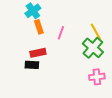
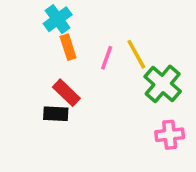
yellow line: (96, 32) -> (136, 54), moved
red rectangle: (38, 53) -> (66, 93), turned 56

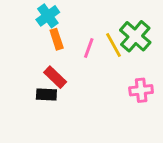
green cross: (163, 84) -> (135, 36), moved
pink cross: (170, 135) -> (141, 90), moved

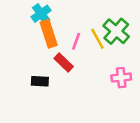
orange rectangle: (57, 39) -> (49, 34), size x1.5
red rectangle: (55, 77) -> (64, 63), moved

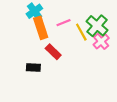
pink line: (76, 41) -> (64, 23), moved, turned 48
pink cross: (121, 78) -> (101, 41), moved, turned -35

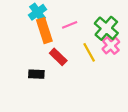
yellow line: (81, 32) -> (89, 52), moved

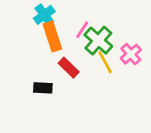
pink line: (70, 25) -> (82, 30), turned -35
green cross: (106, 28) -> (98, 41), moved

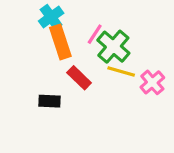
pink cross: (131, 54) -> (152, 82), moved
yellow line: (105, 62) -> (121, 72), turned -45

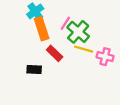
pink cross: (152, 82) -> (105, 57), turned -35

